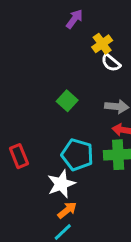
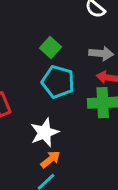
cyan pentagon: (77, 155) -> (58, 82), moved

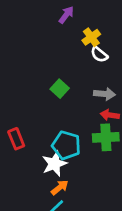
cyan pentagon: (58, 82) -> (66, 145), moved

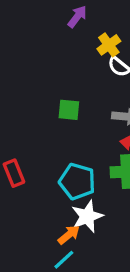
green square: (60, 89) -> (69, 110), turned -36
white star: (54, 164) -> (87, 216), moved

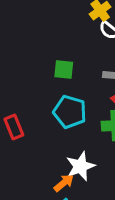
cyan pentagon: (77, 181) -> (70, 112), moved

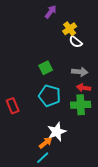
green square: (64, 70) -> (46, 68), turned -32

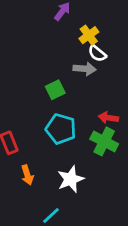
gray arrow: (80, 72) -> (85, 69), moved
green cross: (81, 105) -> (104, 141), turned 30
orange arrow: (46, 143) -> (27, 175), moved, turned 112

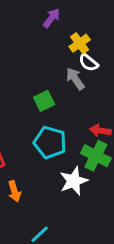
gray arrow: (85, 69) -> (75, 79), turned -130
white star: (71, 179) -> (74, 181), moved

